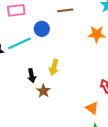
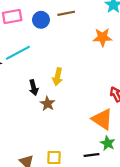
blue circle: (42, 29) -> (41, 20), moved
orange triangle: (92, 108) -> (102, 119), size x1.5

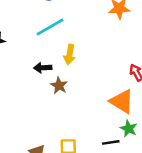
cyan line: (18, 53) -> (50, 27), moved
black arrow: (34, 88) -> (43, 68), turned 104

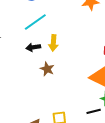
black arrow: (43, 68) -> (33, 47), moved

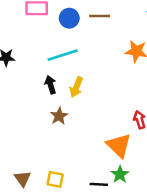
black arrow: (33, 47) -> (51, 85), turned 64

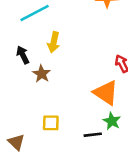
black arrow: (51, 85) -> (23, 55), moved
yellow square: (55, 179) -> (51, 123), moved

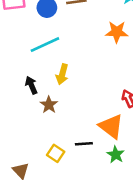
yellow square: (51, 123) -> (56, 153), turned 30
black line: (93, 135) -> (84, 144), moved

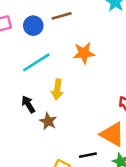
orange star: (117, 32) -> (84, 53), moved

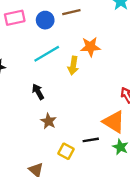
yellow arrow: (57, 89) -> (73, 66), moved
brown star: (48, 121) -> (48, 121), moved

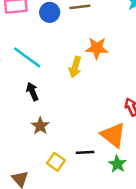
cyan line: (47, 54) -> (27, 57), moved, turned 60

